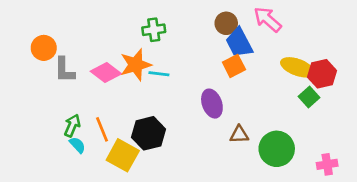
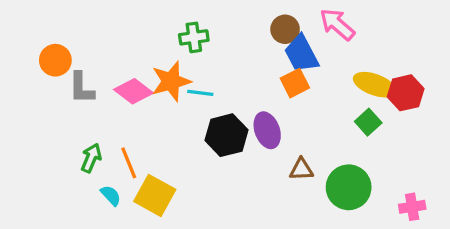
green square: (309, 97) -> (368, 122), moved
black hexagon: (149, 133) -> (226, 135), moved
cyan semicircle: (77, 145) -> (111, 195), moved

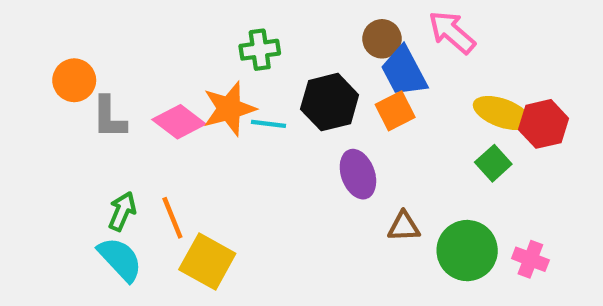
black hexagon: (226, 135) -> (330, 102), moved
cyan semicircle: (111, 195) -> (120, 259), moved, size x1.6
pink cross: (412, 207) -> (530, 259), moved, turned 30

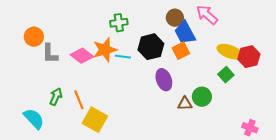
green circle: (467, 251) -> (202, 97), moved, size x0.7
cyan semicircle: (120, 259) -> (34, 119), moved
pink cross: (530, 259) -> (250, 128), moved

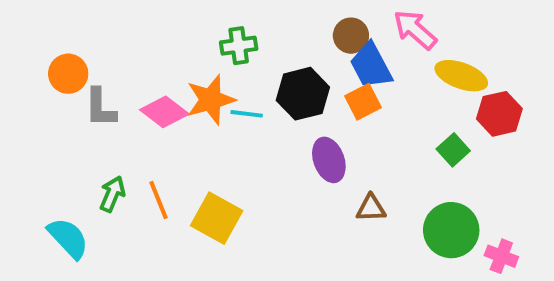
yellow ellipse: (230, 52) -> (461, 76), moved
green circle: (202, 97) -> (451, 230), moved, size x1.4
yellow square: (95, 120) -> (217, 218), moved

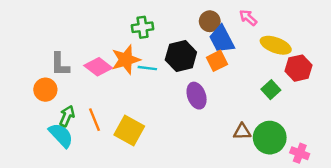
pink arrow: (415, 30) -> (248, 18), size x0.7
orange circle: (68, 74) -> (45, 90), moved
brown triangle: (371, 208) -> (242, 132), moved
cyan semicircle: (68, 238) -> (61, 135), moved

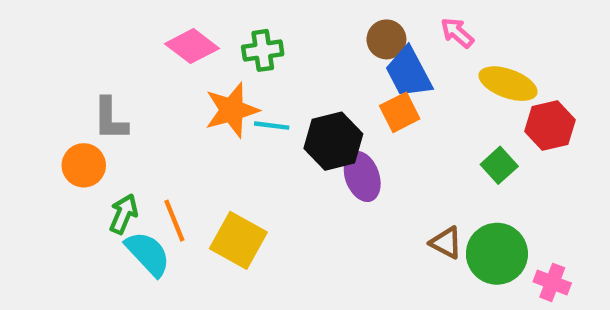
black hexagon: (181, 56) -> (333, 141), moved
pink diamond: (98, 67) -> (192, 46), moved
brown triangle: (242, 132) -> (446, 243), turned 30
cyan semicircle: (61, 135) -> (148, 254), moved

